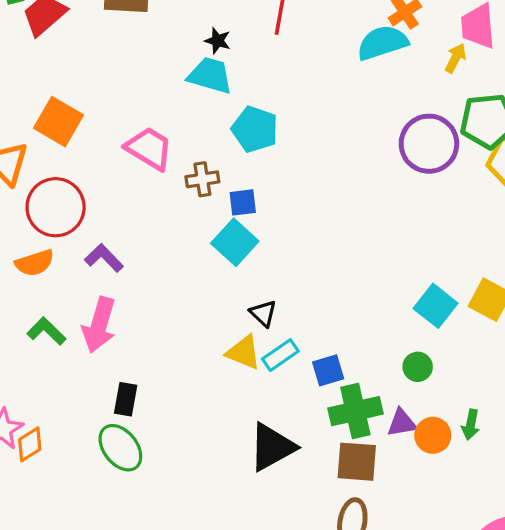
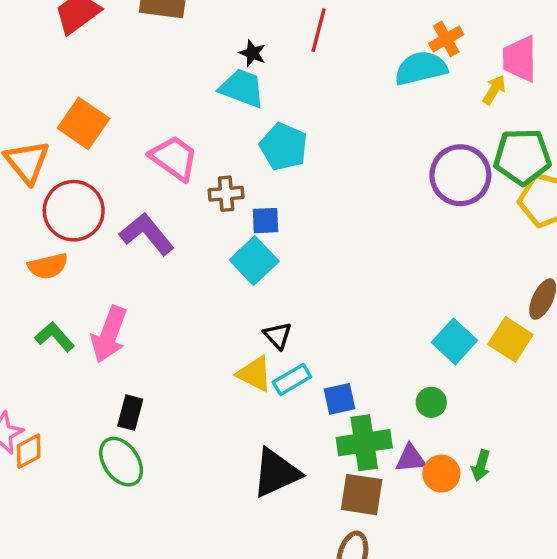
purple L-shape: (104, 258) -> (147, 234), moved, size x1.4

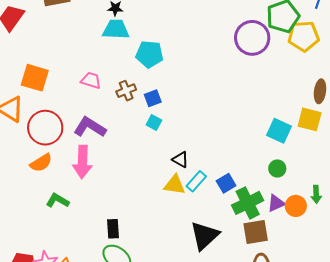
pink trapezoid: (174, 158) -> (91, 80), size x0.7
cyan square: (254, 261) -> (154, 122), size x0.6
pink arrow: (109, 334) -> (82, 162), moved

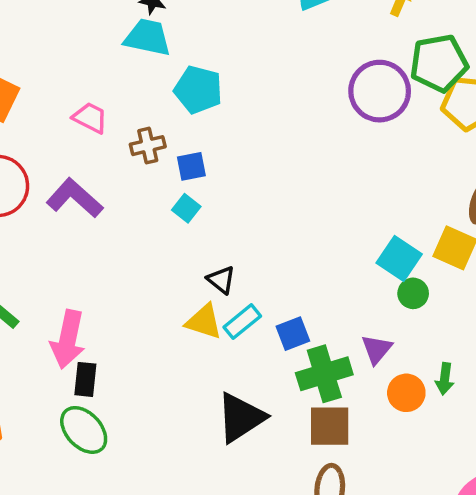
pink arrow: (82, 162) -> (68, 339), moved
green circle: (277, 168) -> (413, 293), moved
purple triangle: (276, 203) -> (377, 349), moved, turned -36

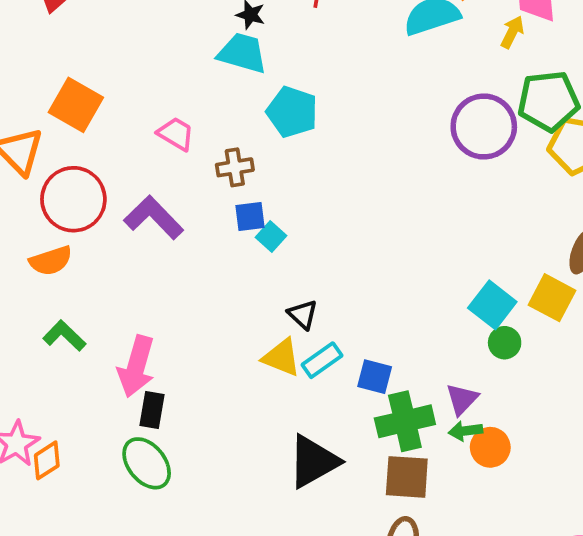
blue square: (191, 166) -> (250, 217), moved
blue square: (293, 334) -> (375, 377), turned 32
green arrow: (445, 379) -> (465, 431), moved, turned 72

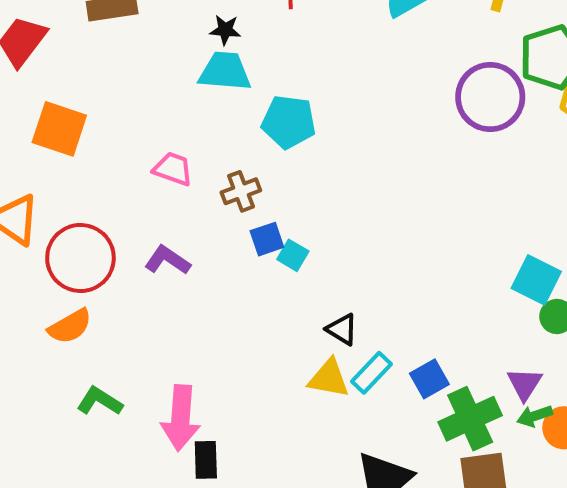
orange square: (76, 105) -> (59, 129), moved
purple L-shape: (154, 218) -> (167, 260), size x0.7
blue square: (375, 377) -> (429, 379), turned -33

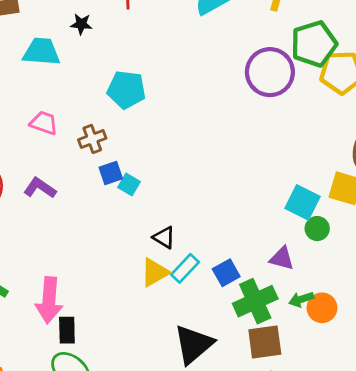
cyan trapezoid: (225, 71) -> (42, 52), moved
yellow triangle: (329, 378) -> (155, 272), turned -40
purple triangle: (525, 384) -> (282, 258), moved, turned -48

